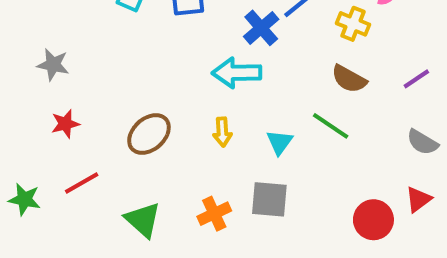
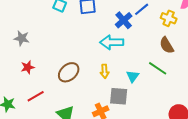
brown semicircle: (349, 79) -> (167, 45), turned 30
gray square: (269, 199) -> (119, 96), moved

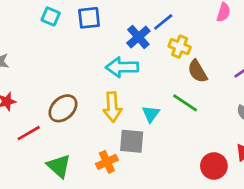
yellow cross: (169, 18) -> (180, 47), moved
yellow arrow: (105, 71) -> (112, 107), size x1.5
red line: (36, 96) -> (29, 133), moved

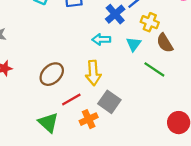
cyan arrow: (122, 67) -> (101, 39), size x0.7
cyan triangle: (151, 114) -> (134, 44), moved
red line: (29, 133) -> (71, 99), moved
gray square: (132, 141) -> (109, 102), turned 30

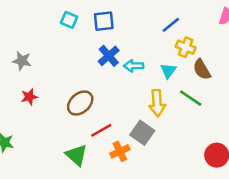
blue cross: (115, 14) -> (109, 56), moved
yellow arrow: (93, 73) -> (157, 103), moved

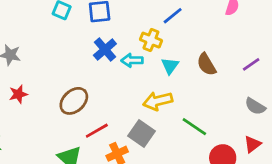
yellow cross: (186, 47) -> (151, 40), moved
green line: (191, 98) -> (194, 127), moved
yellow arrow: (157, 103) -> (158, 101), turned 80

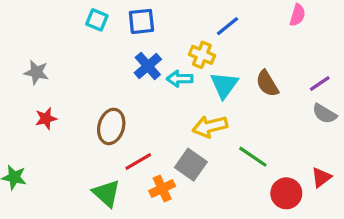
cyan triangle: (170, 66) -> (224, 85), size x1.4
brown ellipse: (74, 101) -> (111, 126), turned -32
gray semicircle: (255, 106) -> (324, 114), moved

